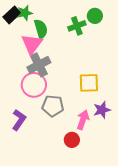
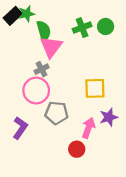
green circle: (95, 16) -> (106, 26), moved
pink triangle: (32, 44) -> (51, 47), moved
gray cross: (39, 65) -> (42, 69), size x0.6

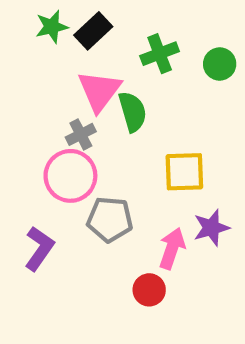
black rectangle: (13, 16) -> (93, 31), moved
green circle: (106, 26) -> (220, 64), moved
green semicircle: (44, 31) -> (133, 112), moved

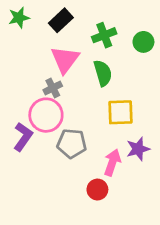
green star: (52, 27) -> (19, 18), moved
green semicircle: (133, 112) -> (103, 73), moved
purple L-shape: (39, 248) -> (23, 137), moved

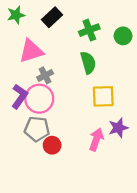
pink triangle: (65, 60) -> (31, 51), moved, turned 36
purple L-shape: (23, 137) -> (19, 96), moved
gray pentagon: (72, 143) -> (37, 129), moved
red circle: (97, 190) -> (52, 145), moved

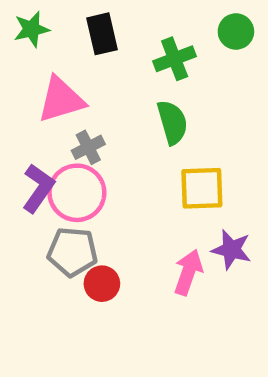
black rectangle: (52, 17) -> (102, 34), turned -60
green circle: (123, 36) -> (236, 31), moved
purple star: (118, 128) -> (231, 250), turned 30

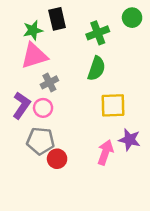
green star: (31, 29) -> (33, 30), moved
green semicircle: (172, 122) -> (96, 68), turned 35
pink circle: (77, 193) -> (43, 108), size x0.6

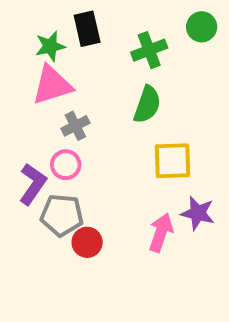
purple L-shape: (21, 105) -> (33, 184), moved

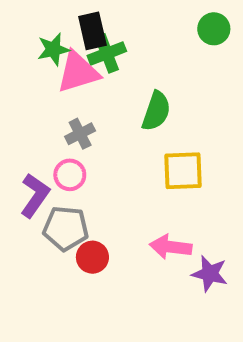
green cross: (149, 50) -> (107, 53), moved
pink triangle: (52, 85) -> (78, 72), moved
purple star: (198, 213) -> (210, 274), moved
pink arrow: (161, 233) -> (171, 247), turned -102

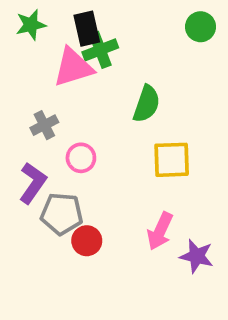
green star: (53, 49) -> (31, 25), moved
gray cross: (80, 134) -> (44, 125), moved
pink circle: (70, 175) -> (81, 158), moved
pink arrow: (171, 247) -> (160, 231), turned -72

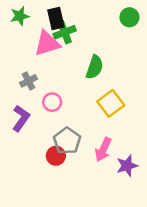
yellow square: (172, 160) -> (111, 103), turned -35
gray pentagon: (62, 214) -> (67, 141), moved, turned 30
purple star: (197, 256) -> (127, 166), turned -30

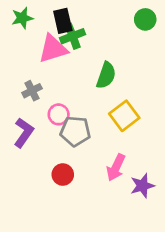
gray pentagon: (67, 141) -> (75, 131), moved, turned -30

